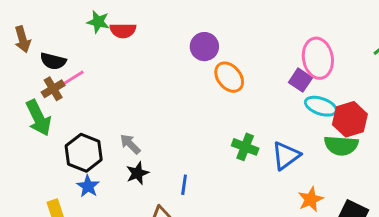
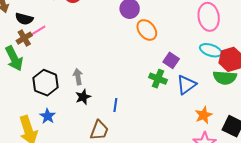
purple square: (300, 80) -> (171, 60), moved
gray arrow: (130, 144) -> (78, 77), turned 35
blue star: (88, 186) -> (48, 116), moved

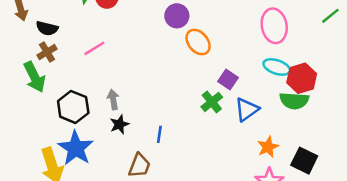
pink line: (37, 31) -> (94, 48), moved
green cross: (158, 79) -> (212, 102), turned 30
blue star: (48, 116) -> (76, 148), size x1.8

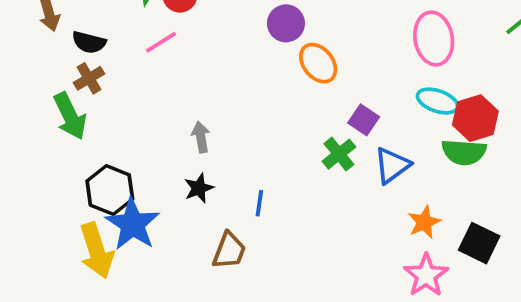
pink line: (94, 48) -> (161, 42), moved
gray arrow: (113, 99) -> (201, 137), moved
black hexagon: (73, 107) -> (110, 190), moved

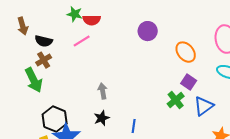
orange ellipse: (318, 63) -> (186, 52), moved

